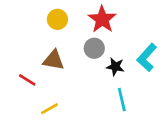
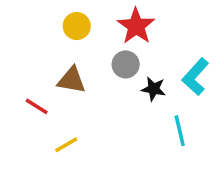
cyan line: (122, 100) -> (180, 131), moved

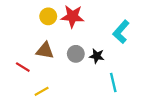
red star: (136, 26) -> (72, 16), moved, turned -30
gray circle: (126, 64) -> (76, 54), moved
cyan L-shape: (195, 77) -> (121, 32), moved

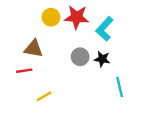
cyan L-shape: (121, 32) -> (105, 29), moved
brown triangle: (45, 51) -> (34, 49), moved
red line: (23, 67) -> (24, 71), turned -40

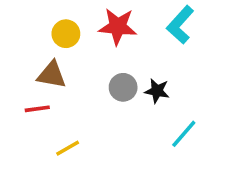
yellow circle: (51, 17) -> (66, 34), moved
cyan L-shape: (105, 29) -> (180, 25), moved
cyan line: (120, 87) -> (184, 134), turned 54

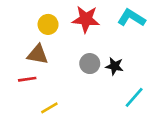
cyan L-shape: (180, 25) -> (131, 18), turned 80

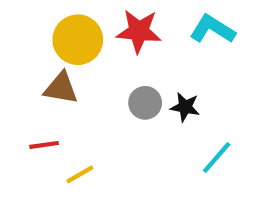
yellow circle: (48, 24) -> (78, 40), size x1.5
red line: (27, 79) -> (44, 145), moved

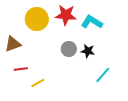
cyan L-shape: (212, 29) -> (92, 22), moved
brown triangle: (61, 88) -> (13, 44), moved, turned -30

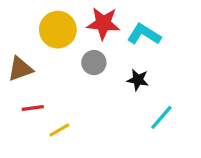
gray circle: (69, 49) -> (94, 63), moved

